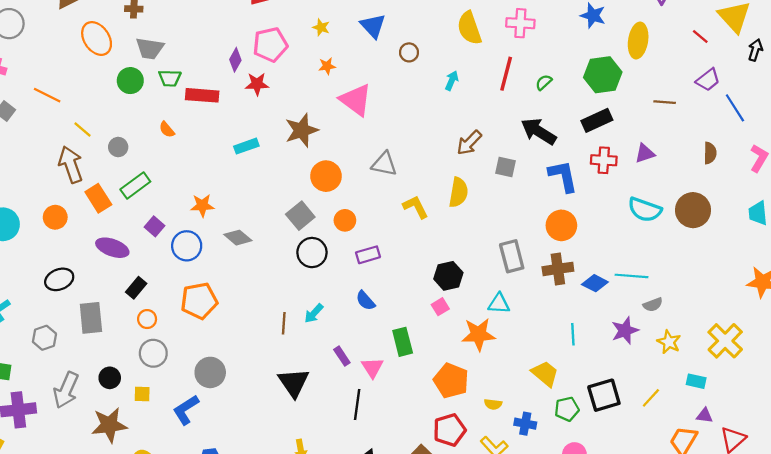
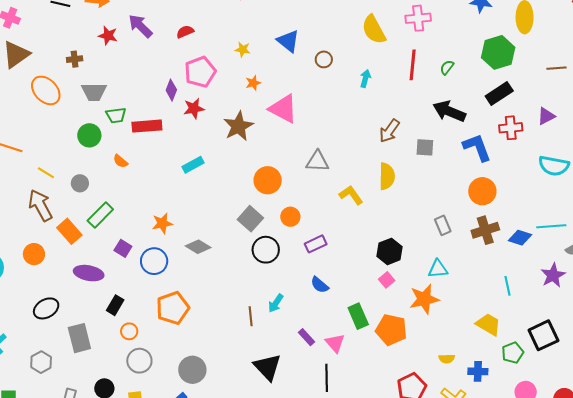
green circle: (130, 81) -> (89, 135), moved
brown star: (302, 130) -> (238, 126), moved
gray rectangle: (512, 256) -> (443, 225), size x0.7
orange pentagon: (451, 381) -> (391, 330), moved

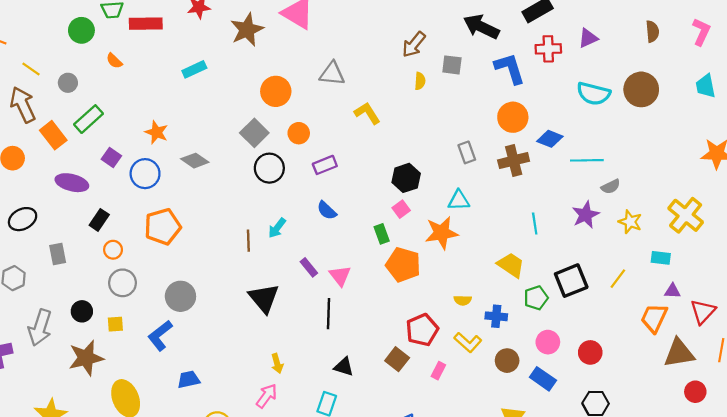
yellow semicircle: (387, 176) -> (420, 81), moved, size x0.6
orange star: (162, 223) -> (157, 132), turned 30
blue diamond: (520, 238) -> (550, 139), moved
green rectangle: (358, 316) -> (382, 234), moved, size x0.7
gray rectangle: (79, 338) -> (58, 254), size x0.7

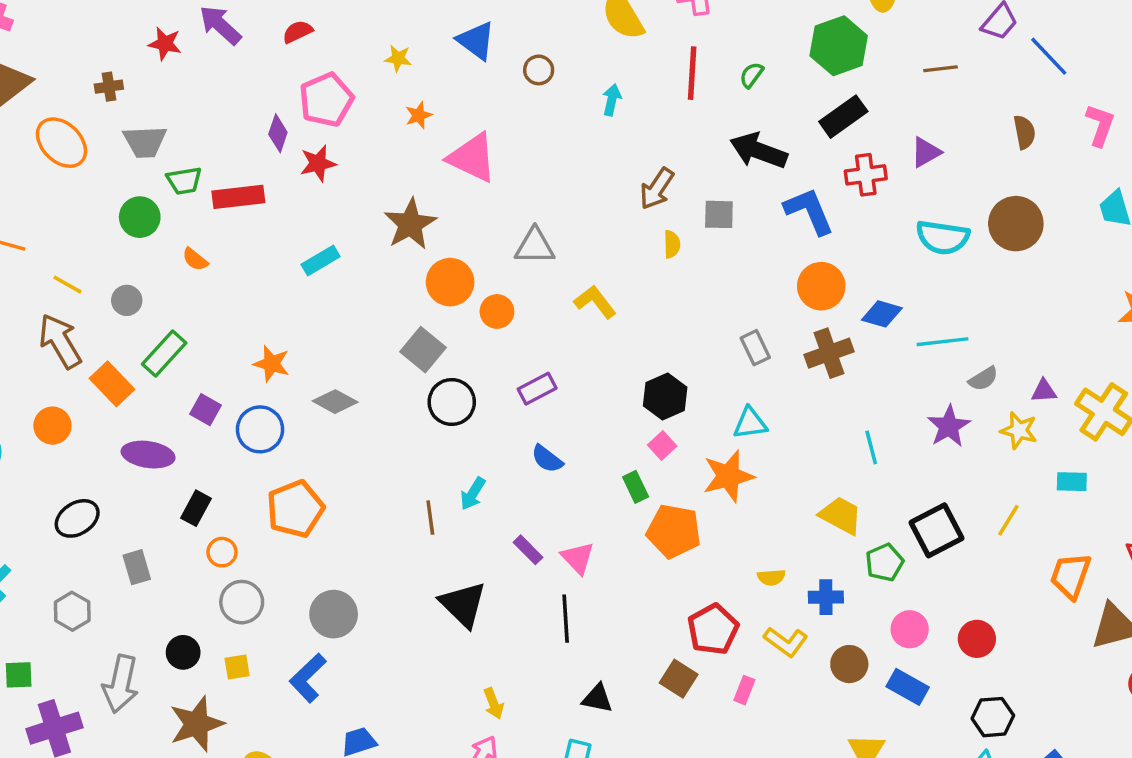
brown star: (247, 30) -> (410, 224), moved
orange circle: (299, 133) -> (497, 311), moved
purple triangle: (672, 291) -> (1044, 391), moved

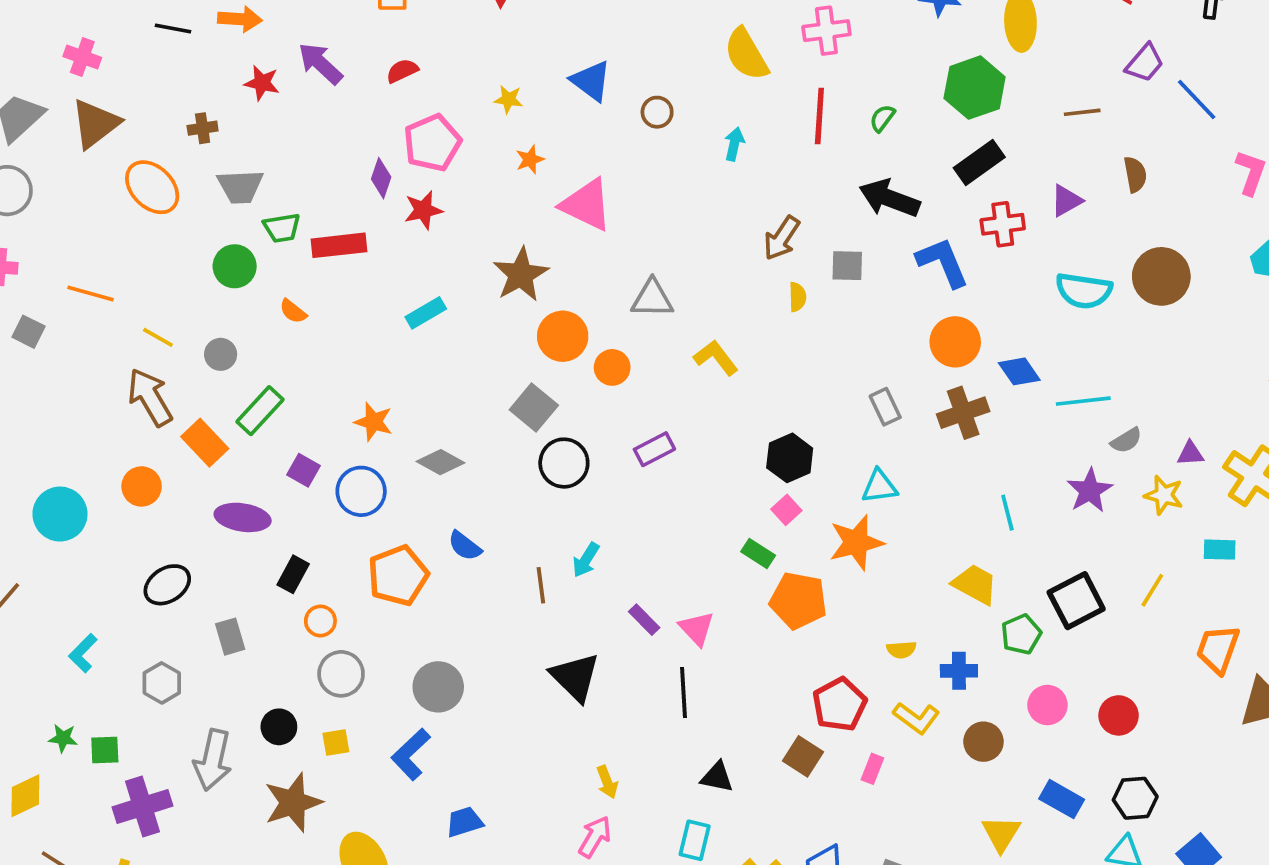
brown semicircle: (1024, 132) -> (1135, 174), moved
blue diamond: (882, 314) -> (1019, 371), turned 39
blue semicircle: (547, 459) -> (465, 546), moved
green rectangle: (636, 487) -> (758, 553), turned -32
blue rectangle: (908, 687) -> (1062, 799), moved

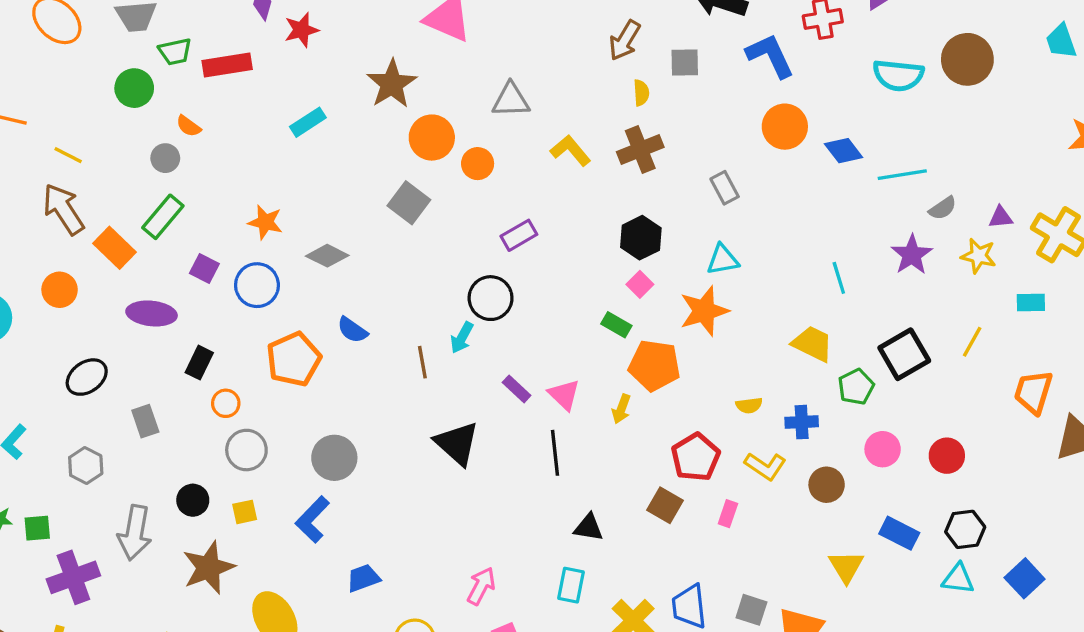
gray circle: (221, 354) -> (165, 158), moved
brown cross: (963, 413) -> (640, 149), moved
black circle: (564, 463) -> (491, 298), moved
yellow arrow: (607, 782) -> (621, 409), moved, turned 44

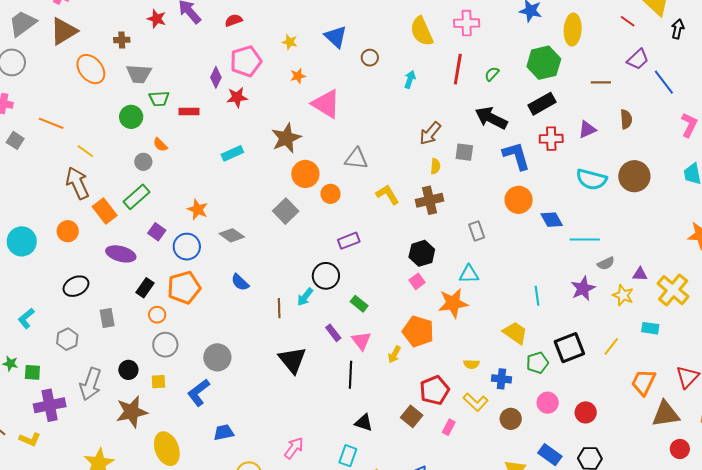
red rectangle: (227, 65) -> (189, 112), size x0.7
green rectangle: (616, 325) -> (359, 304), moved
orange pentagon: (294, 359) -> (184, 288), moved

